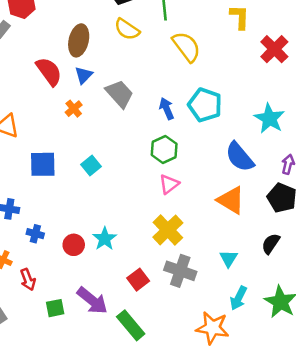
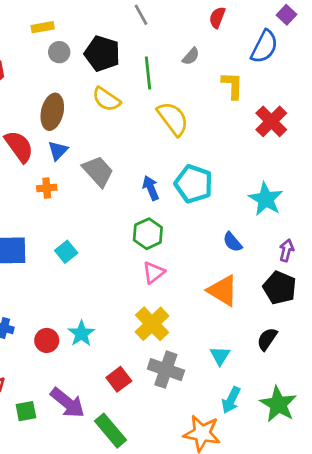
orange cross: (74, 109) -> (47, 188), turned 35
blue semicircle: (240, 157) -> (232, 242), size x0.6

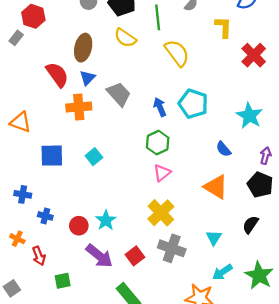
orange cross: (47, 188) -> (79, 107), size x1.6
cyan arrow: (231, 400) -> (222, 272), turned 30
purple arrow: (68, 403) -> (99, 256), moved

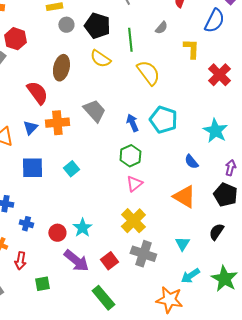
blue triangle: (87, 78) -> (30, 128), moved
red arrow: (39, 256) -> (20, 261), turned 30

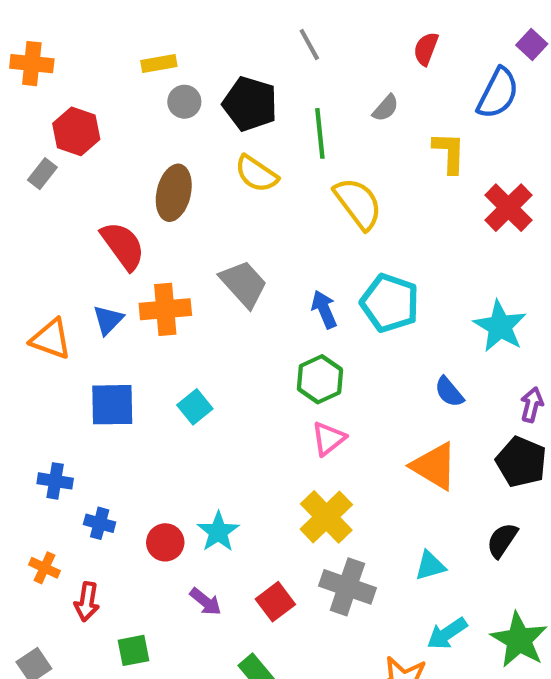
cyan triangle: (182, 244) -> (430, 566), turned 42
purple arrow: (76, 261) -> (206, 602), size x0.6

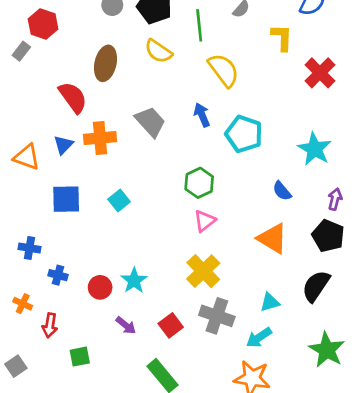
blue arrow: (324, 309) -> (202, 115), moved
black semicircle: (502, 540) -> (316, 286), size x1.4
cyan arrow: (447, 633) -> (259, 338), moved

